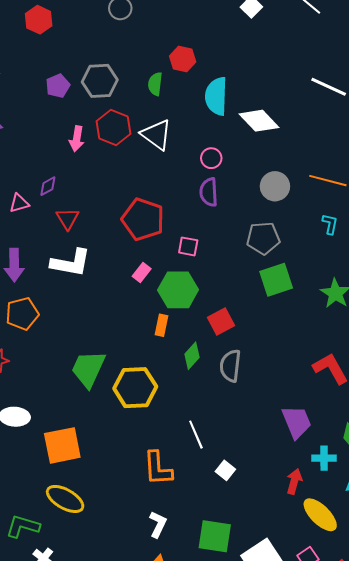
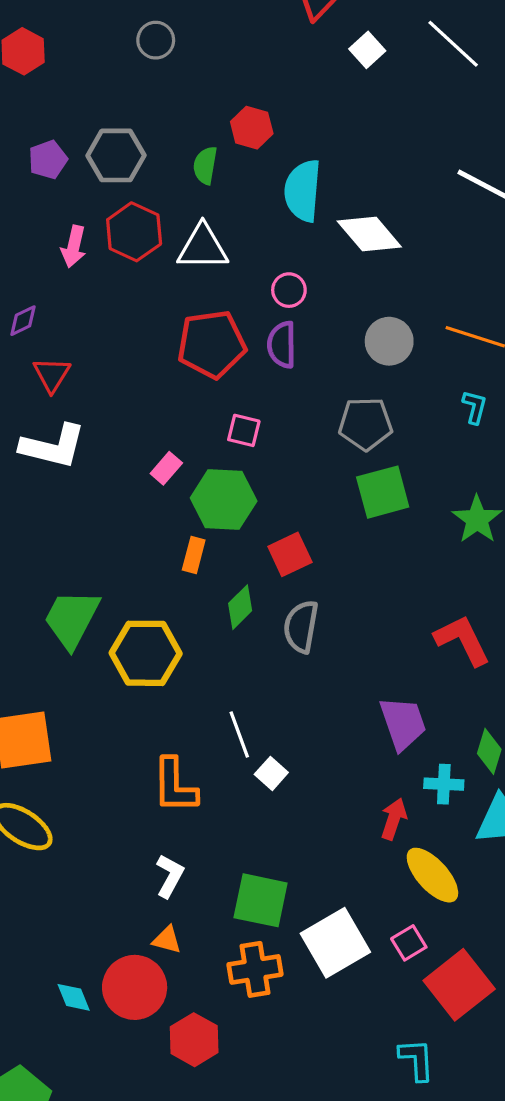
white triangle: (156, 135) -> (203, 247), turned -40
red pentagon: (143, 219) -> (212, 344), moved, turned -30
white square: (225, 470) -> (271, 773), moved

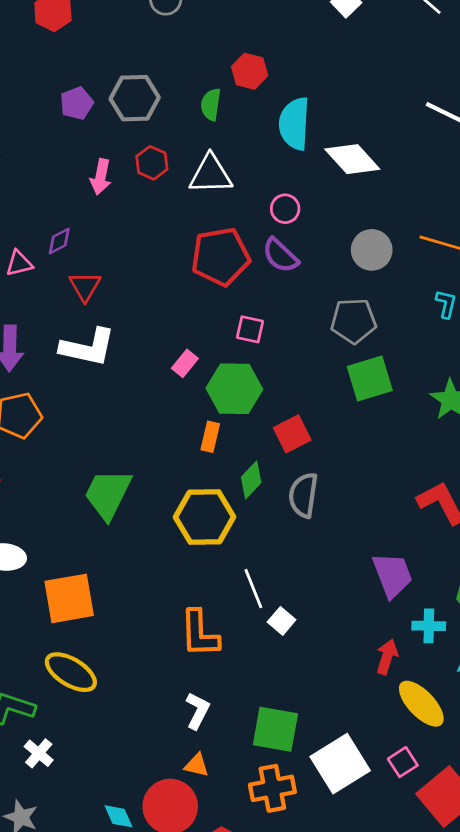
red hexagon: (134, 232) -> (152, 163), size x0.7
purple semicircle: (282, 345) -> (280, 255), turned -45
yellow hexagon: (146, 653) -> (205, 517), moved

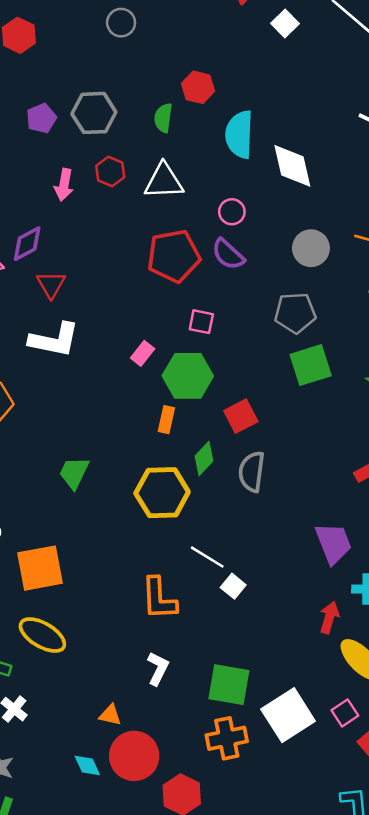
white diamond: (352, 159) -> (292, 166), turned 30
purple diamond: (59, 241) -> (27, 244), size x1.4
green trapezoid: (108, 494) -> (74, 473), size x0.7
white line: (253, 589) -> (207, 557), turned -36
orange triangle: (197, 765) -> (110, 715), moved

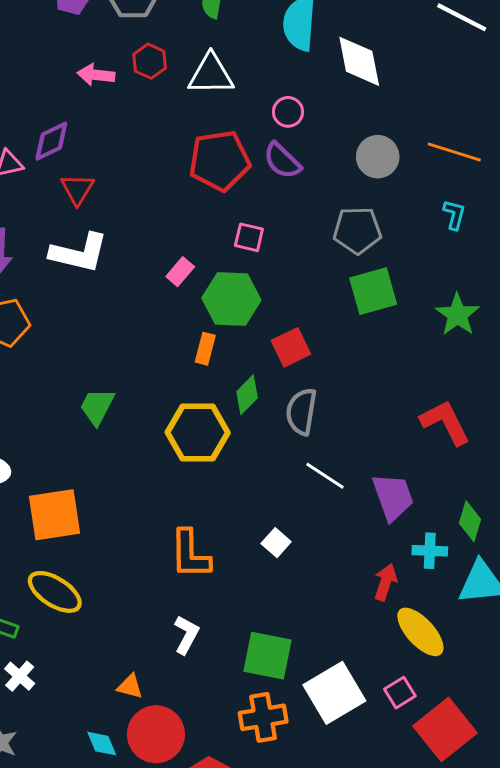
pink arrow: (64, 185) -> (96, 75), turned 84
white line: (207, 557) -> (325, 476), moved

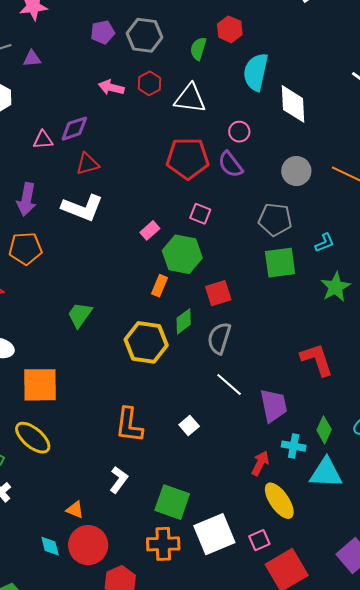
red triangle: (77, 189) -> (87, 164), turned 35
cyan L-shape: (454, 215) -> (325, 243), moved, turned 45

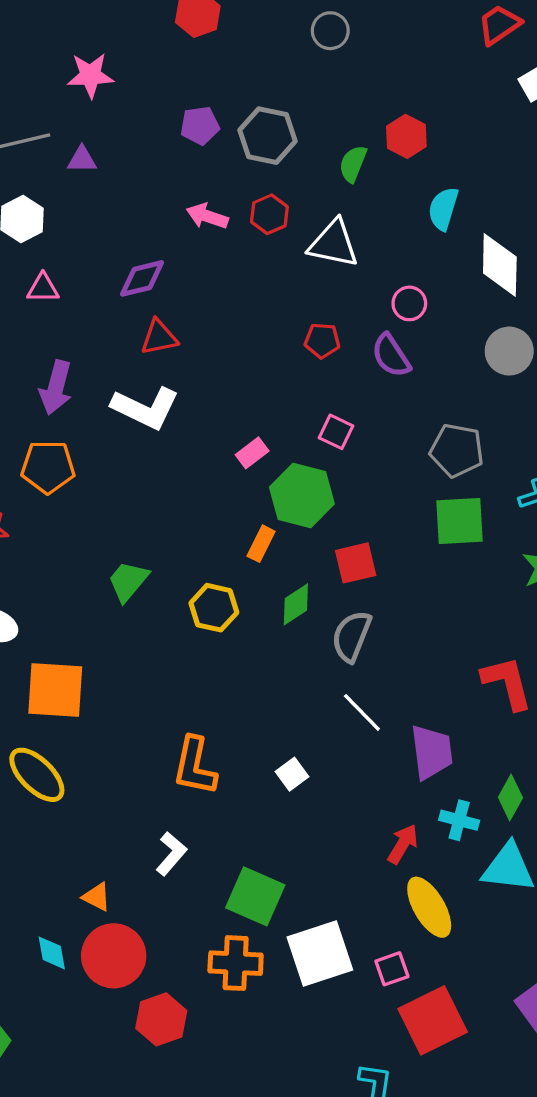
cyan semicircle: (256, 72) -> (443, 209), size x0.7
pink triangle: (43, 140) -> (43, 288), moved
red pentagon: (188, 158) -> (322, 341), size x0.5
gray circle: (296, 171) -> (509, 351), moved
yellow hexagon: (146, 342) -> (214, 608), moved, size x0.7

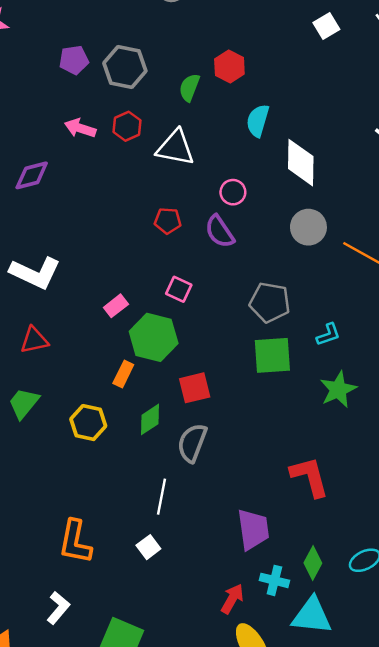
red triangle: (159, 337) -> (34, 340), moved
white line: (362, 712) -> (162, 497), moved, turned 56

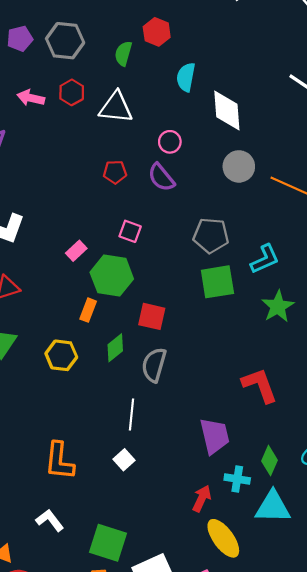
cyan L-shape: (328, 335) -> (265, 259), size x1.4
red square: (195, 388) -> (152, 316), turned 32
white L-shape: (58, 608) -> (50, 520), turned -72

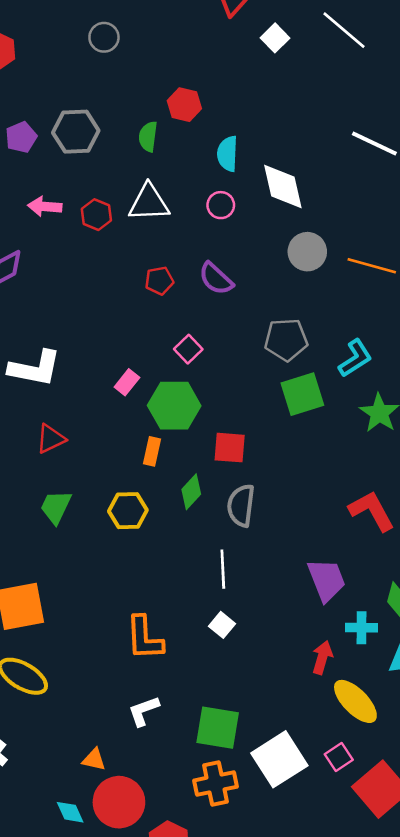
red hexagon: (72, 92) -> (96, 215), moved
pink circle: (170, 142) -> (221, 205), moved
pink square: (130, 231) -> (188, 349), turned 35
white L-shape: (50, 520) -> (144, 711), turned -64

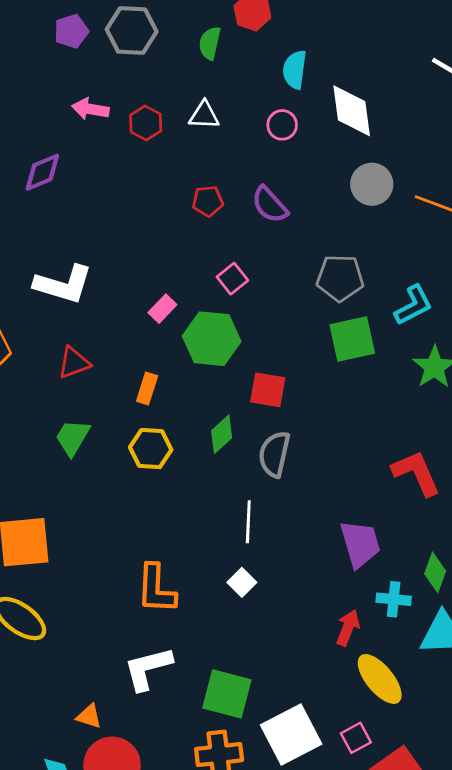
white triangle: (149, 203) -> (204, 115), size x0.7
orange rectangle: (152, 451) -> (147, 388), moved
white L-shape: (144, 711) -> (148, 668), size x1.4

